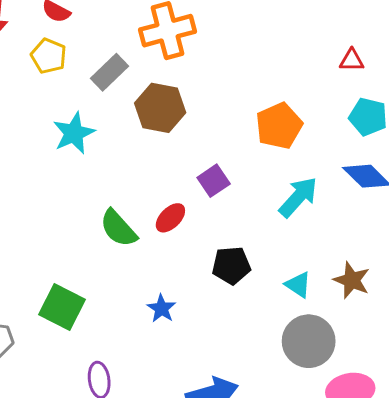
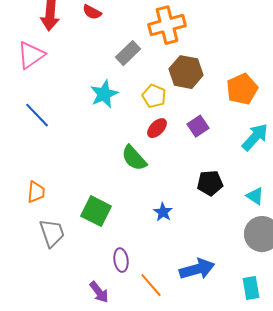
yellow pentagon: (49, 56) -> (154, 96), moved
brown hexagon: (160, 108) -> (186, 72), moved
red ellipse: (170, 218) -> (157, 128), moved

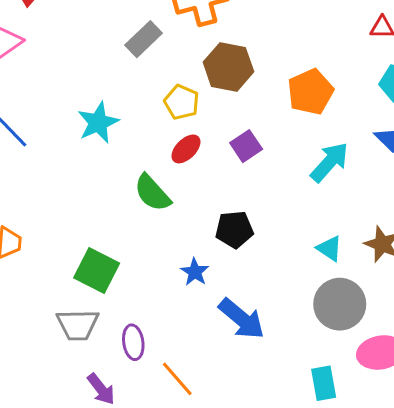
cyan star: (104, 94) -> (98, 123), moved
black pentagon: (210, 183) -> (234, 229), moved
gray trapezoid: (52, 233) -> (78, 325), moved, turned 108
blue arrow: (197, 269) -> (242, 319), moved, turned 56

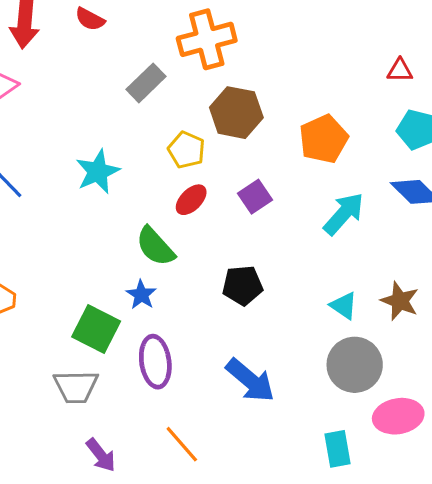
blue star: (195, 272) -> (141, 295), moved
purple ellipse: (133, 342) -> (155, 362), moved, size x1.4

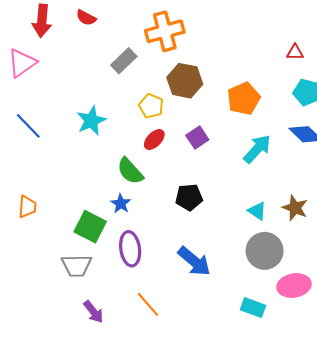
cyan rectangle: (338, 449) -> (253, 308), turned -60

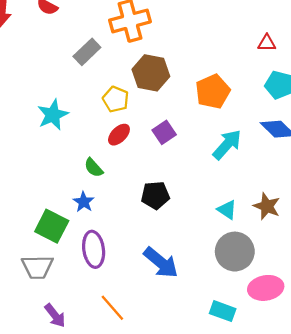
green semicircle: (130, 171) -> (94, 168), size x0.7

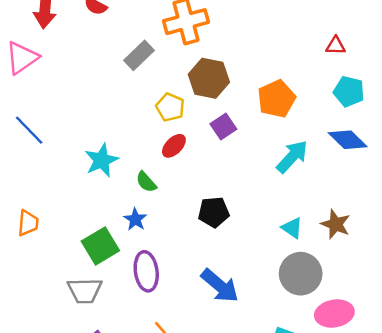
cyan star: (53, 115) -> (102, 160), moved
purple square: (164, 132) -> (223, 127), moved
green square: (52, 226) -> (100, 246), turned 32

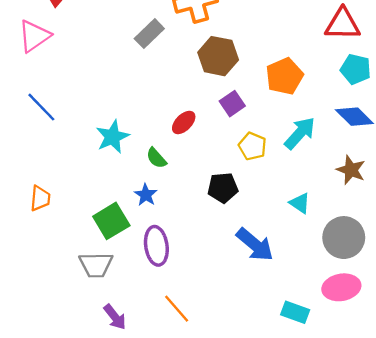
red triangle: (336, 46) -> (343, 24), size x1.8
yellow pentagon: (170, 107) -> (252, 146), moved
brown star: (336, 224) -> (351, 170), moved
gray circle: (301, 274) -> (344, 238), moved
blue arrow: (220, 286) -> (255, 245), moved

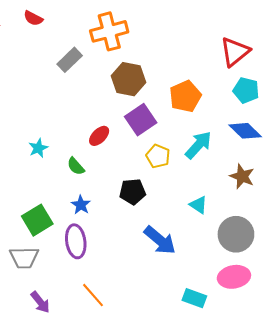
red triangle: (343, 24) -> (235, 52), turned -40
purple square: (232, 104) -> (141, 120), size x1.4
cyan star: (113, 137) -> (38, 148), size x0.7
blue star: (146, 195) -> (81, 205), moved

